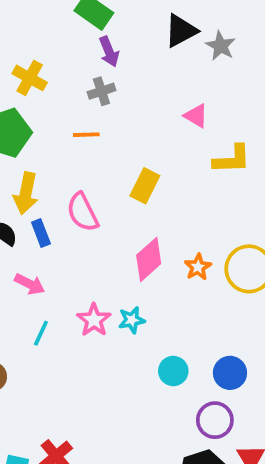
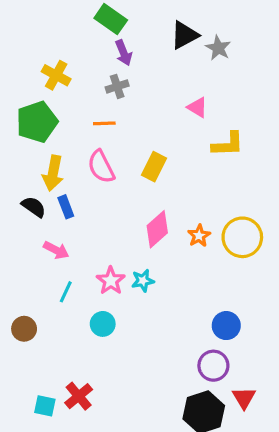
pink semicircle: (83, 212) -> (101, 167), moved
cyan circle: (173, 371) -> (103, 324), moved

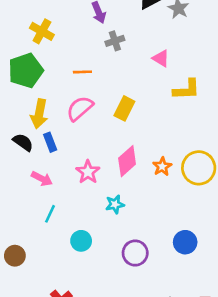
gray cross: (117, 86) -> (115, 41), moved
pink semicircle: (101, 167) -> (80, 108), turned 76
pink star: (111, 281) -> (88, 172), moved
brown circle: (24, 329) -> (15, 256), moved
purple circle: (213, 366) -> (135, 253), moved

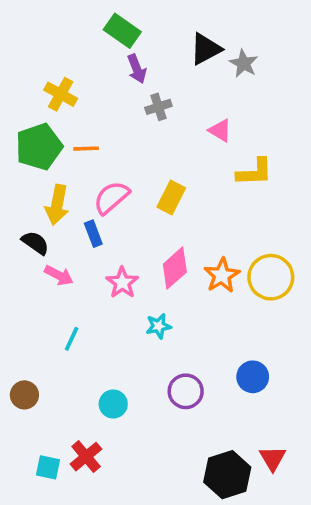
orange line: (82, 72) -> (86, 149), moved
blue rectangle: (50, 142) -> (93, 234), moved
orange star: (162, 167) -> (222, 275), size x1.4
pink arrow: (42, 179) -> (59, 275), moved
cyan circle: (81, 241) -> (113, 404), moved

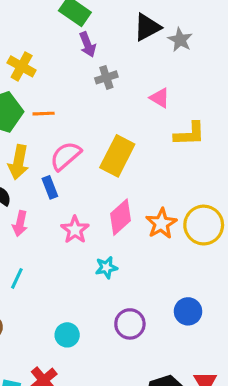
yellow rectangle: (171, 197) -> (117, 156), size x1.4
pink arrow: (59, 275) -> (20, 223), turned 75
cyan line: (72, 339) -> (17, 278), moved

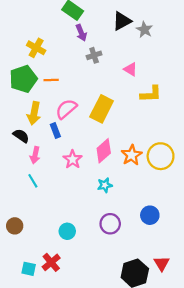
cyan star: (106, 267) -> (105, 185), moved
cyan line: (17, 278) -> (33, 181), moved, turned -56

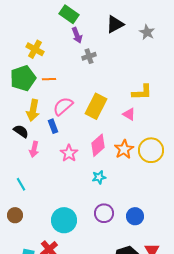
gray star: (144, 30) -> (147, 32), moved
pink triangle: (131, 69) -> (129, 114), moved
cyan line: (33, 181) -> (21, 184), moved
blue circle: (150, 215) -> (135, 216), moved
cyan circle: (67, 231) -> (64, 220), size x1.6

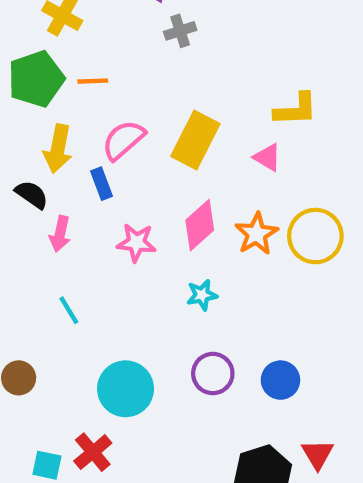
pink star: (69, 153) -> (136, 243), turned -30
cyan line: (21, 184) -> (69, 310), moved

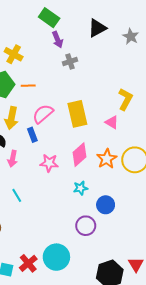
yellow L-shape: (296, 109) -> (125, 99), turned -60
yellow rectangle: (195, 140) -> (77, 114), turned -40
blue circle: (280, 380) -> (106, 205), moved
cyan circle: (126, 389) -> (56, 257), moved

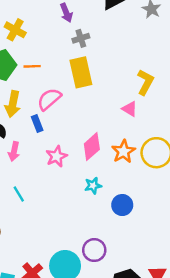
yellow rectangle: (77, 114) -> (81, 72), moved
pink star: (49, 163) -> (57, 156), turned -30
purple circle: (86, 226) -> (94, 250), moved

